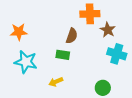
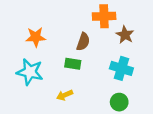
orange star: (19, 32) -> (36, 37), moved
cyan cross: (117, 54) -> (121, 68), moved

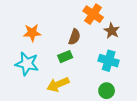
orange cross: (104, 16) -> (93, 14), turned 36
green rectangle: (73, 64) -> (65, 57), turned -32
yellow arrow: (65, 95) -> (58, 84), size x1.5

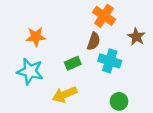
brown star: (112, 31) -> (136, 37), moved
brown semicircle: (74, 37) -> (94, 41), moved
cyan cross: (109, 61) -> (110, 61), moved

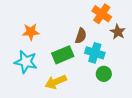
orange cross: (104, 16) -> (102, 14), moved
green rectangle: (73, 63) -> (63, 55), size x1.5
green circle: (119, 101) -> (104, 74), moved

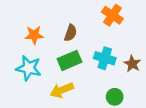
brown star: (118, 32) -> (132, 64), moved
brown semicircle: (81, 36) -> (71, 33), moved
green circle: (104, 74) -> (115, 97), moved

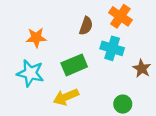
brown semicircle: (71, 33) -> (86, 26), moved
cyan cross: (105, 58) -> (112, 48), moved

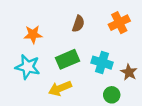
orange cross: (120, 16) -> (119, 23), moved, turned 30
cyan cross: (112, 48) -> (102, 63), moved
brown star: (142, 68) -> (129, 72), moved

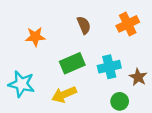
brown semicircle: (78, 24) -> (84, 25), turned -42
cyan cross: (102, 63) -> (109, 67), turned -30
cyan star: (28, 67) -> (21, 84), moved

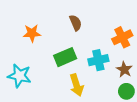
orange cross: (128, 24) -> (122, 37), moved
yellow arrow: (64, 94) -> (77, 85), moved, turned -85
green circle: (120, 101) -> (126, 91), moved

